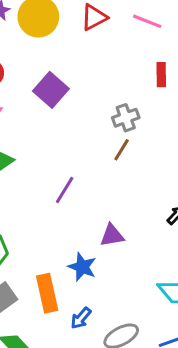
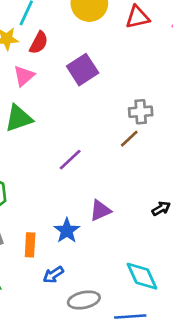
purple triangle: (112, 235) -> (100, 210), turned -30
orange rectangle: (47, 293) -> (30, 245), size x0.7

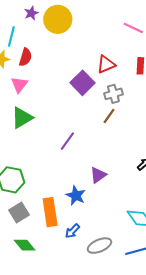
red triangle: (137, 17) -> (106, 64), moved
purple square: (83, 70) -> (82, 83), moved
orange rectangle: (30, 245) -> (50, 212), size x1.5

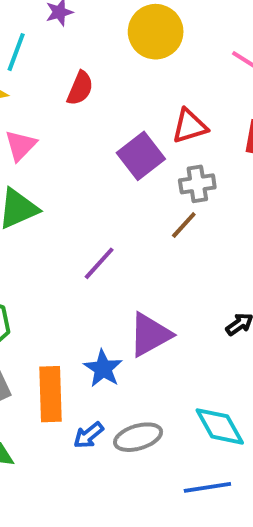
yellow circle: (58, 19) -> (156, 32), moved
red semicircle: (25, 57) -> (80, 88), moved
purple triangle: (98, 175) -> (150, 335), size x1.4
gray ellipse: (99, 246) -> (138, 437), moved

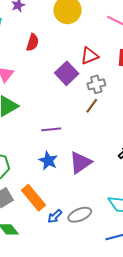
purple line: (99, 263) -> (51, 129), turned 48
blue star: (103, 368) -> (48, 161), moved
orange rectangle: (51, 394) -> (34, 198), turned -32

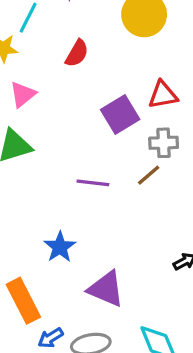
purple line: (51, 129) -> (93, 183), moved
purple triangle: (80, 163) -> (106, 289), moved, turned 45

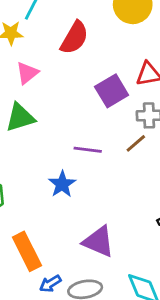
red semicircle: (77, 53) -> (74, 38), size x1.4
blue star: (60, 247) -> (62, 184), moved

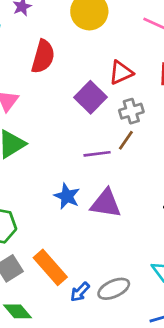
purple line: (88, 150) -> (97, 154), moved
purple triangle: (99, 242) -> (106, 204), moved

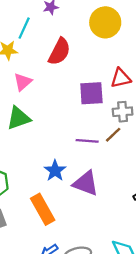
purple square: (90, 97) -> (91, 93), turned 30
orange rectangle: (50, 267) -> (43, 209), moved

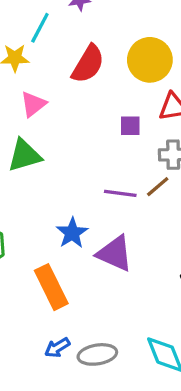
yellow circle: (105, 22) -> (150, 60), moved
purple square: (91, 93) -> (130, 126), size x0.6

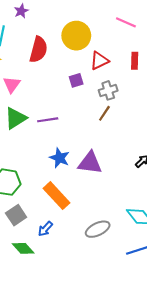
purple line: (120, 193) -> (48, 120), moved
blue arrow: (57, 348) -> (45, 229), moved

